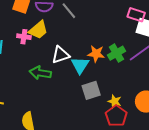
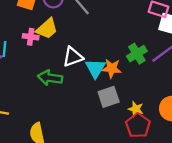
orange star: (96, 54) -> (112, 68), moved

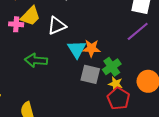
green cross: (137, 54) -> (112, 67), moved
white triangle: (73, 57) -> (57, 26), moved
gray square: (109, 97) -> (90, 74), turned 36

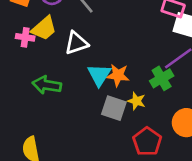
green cross: (112, 67) -> (162, 78), moved
yellow star: (116, 84) -> (136, 101), moved

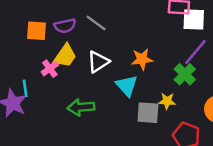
pink cross: (25, 37) -> (50, 69), turned -30
orange star: (118, 75) -> (142, 59), moved

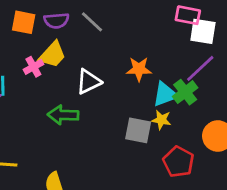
white triangle: (98, 62) -> (89, 82), moved
cyan triangle: (127, 86) -> (165, 94), moved, turned 45

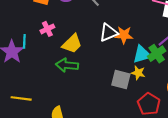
yellow trapezoid: (52, 55) -> (72, 44), moved
white triangle: (89, 82) -> (109, 33), moved

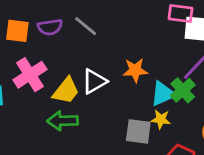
pink cross: (47, 29) -> (30, 75), size x1.6
white triangle: (109, 33) -> (94, 81), moved

